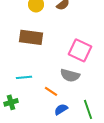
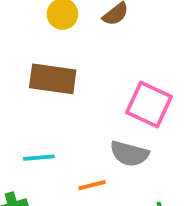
orange line: (51, 91) -> (92, 185), turned -48

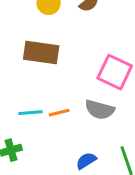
orange line: (92, 185) -> (59, 113), moved

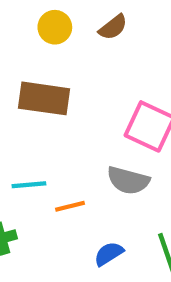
orange line: (59, 113) -> (70, 206), moved

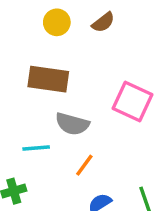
gray semicircle: (128, 180) -> (72, 124), moved
orange line: (70, 206) -> (84, 165), moved, turned -40

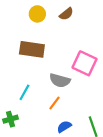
gray semicircle: (72, 124) -> (60, 80), moved
cyan line: (36, 148) -> (24, 92), turned -56

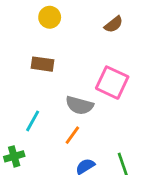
brown semicircle: (66, 14) -> (114, 24), moved
brown rectangle: (32, 49) -> (43, 64), size x0.7

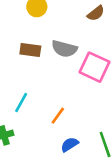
gray semicircle: (79, 105) -> (64, 49), moved

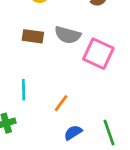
cyan line: (21, 102) -> (24, 90), turned -30

